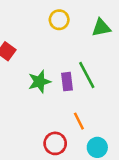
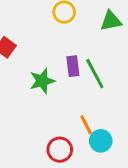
purple rectangle: (67, 82) -> (73, 66), moved
cyan circle: (97, 147) -> (101, 141), moved

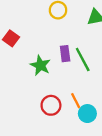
green star: (42, 81) -> (40, 65), turned -30
red circle: (60, 150) -> (51, 105), moved

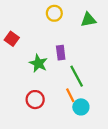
green line: (83, 60) -> (77, 76), moved
red circle: (51, 105) -> (35, 100), moved

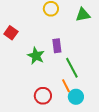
red circle: (35, 100) -> (43, 96), moved

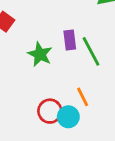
green line: (72, 68) -> (91, 51), moved
cyan circle: (76, 97) -> (68, 117), moved

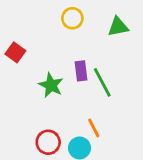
red circle: (50, 111) -> (48, 142), moved

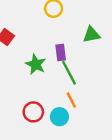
green triangle: (118, 27) -> (92, 35), moved
green line: (102, 82) -> (69, 73), moved

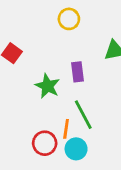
green line: (69, 73) -> (83, 115), moved
orange line: (71, 100) -> (66, 129), moved, turned 35

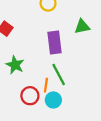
purple rectangle: (77, 72) -> (54, 42), size x1.5
green star: (47, 86) -> (15, 65), moved

